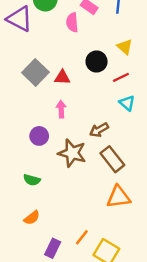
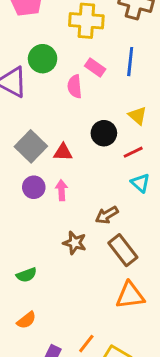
purple circle: (39, 136) -> (34, 187), moved
brown star: (72, 153) -> (75, 243), size x0.7
green semicircle: (32, 180) -> (26, 275), turned -35

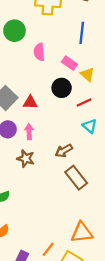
pink rectangle: (95, 67) -> (69, 63), moved
brown star: (75, 243) -> (26, 159), moved
orange triangle: (130, 295) -> (82, 233), moved

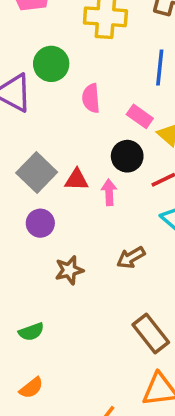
pink arrow: (29, 132) -> (109, 192), moved
brown star: (26, 159) -> (69, 270), turned -30
brown rectangle: (76, 178) -> (151, 334), moved

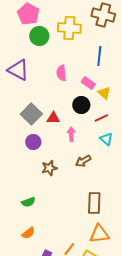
green circle: (51, 64) -> (39, 36), moved
pink arrow: (109, 192) -> (71, 134), moved
brown rectangle: (151, 334) -> (94, 203), turned 40

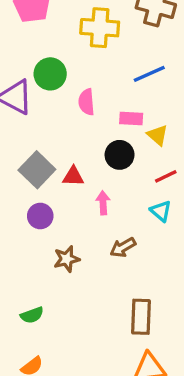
green circle: (39, 36) -> (50, 74), moved
blue line: (99, 56) -> (149, 74), turned 60
pink rectangle: (88, 83) -> (131, 119), turned -32
red line: (101, 118) -> (166, 176), moved

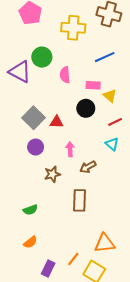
pink arrow: (103, 203) -> (70, 149), moved
brown rectangle: (141, 317) -> (80, 200), moved

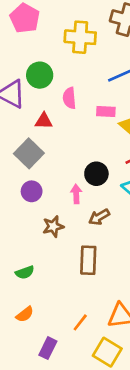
black circle: (86, 108) -> (96, 174), moved
red triangle: (57, 122) -> (44, 121), moved
orange line: (73, 259) -> (80, 322), moved

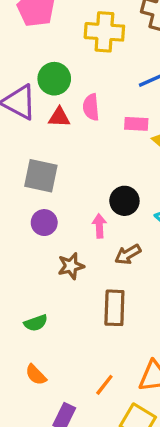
red triangle: (44, 121) -> (59, 117), moved
gray square: (29, 153) -> (41, 176), turned -32
orange semicircle: (25, 314) -> (36, 375), turned 84

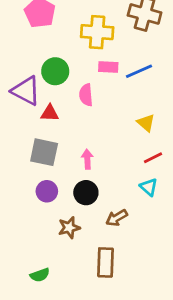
red triangle: (59, 117) -> (50, 113), moved
pink rectangle: (136, 124) -> (108, 67), moved
black circle: (124, 201) -> (86, 193), moved
pink arrow: (99, 226) -> (87, 159), moved

